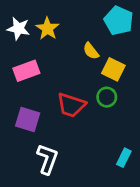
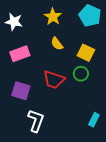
yellow star: (47, 29) -> (53, 17), moved
yellow semicircle: (91, 51) -> (57, 44), moved

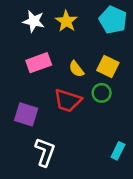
white star: (14, 22) -> (34, 21), moved
yellow semicircle: (57, 44) -> (76, 69), moved
pink rectangle: (20, 54) -> (39, 63), moved

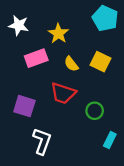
white star: (34, 21) -> (19, 25), moved
yellow star: (66, 21) -> (58, 34), moved
green circle: (102, 93) -> (95, 111), moved

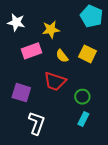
yellow star: (58, 34) -> (51, 29), turned 30
cyan rectangle: (110, 140) -> (83, 119), moved

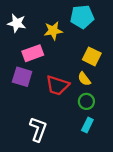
cyan pentagon: (92, 16) -> (82, 17), moved, turned -30
yellow semicircle: (62, 56) -> (84, 79), moved
purple square: (21, 93) -> (22, 77), moved

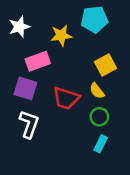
white star: (17, 23) -> (19, 27), turned -30
yellow square: (92, 56) -> (106, 65), turned 36
white L-shape: (38, 129) -> (29, 124), moved

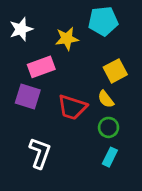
white L-shape: (29, 124) -> (40, 153), moved

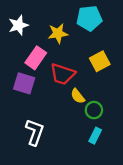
pink rectangle: (41, 67) -> (36, 58), turned -35
yellow semicircle: (106, 99) -> (78, 96), moved
red trapezoid: (72, 107) -> (63, 74), moved

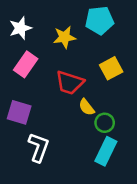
pink rectangle: (36, 58) -> (26, 64), moved
purple square: (24, 83) -> (19, 112), moved
cyan rectangle: (95, 136) -> (106, 151), size x1.5

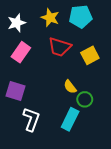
yellow star: (64, 37) -> (50, 18), moved, turned 30
red trapezoid: (70, 83) -> (60, 47), moved
cyan rectangle: (106, 151) -> (70, 119), moved

